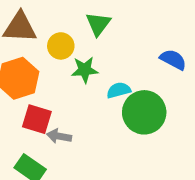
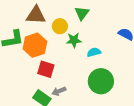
green circle: (144, 112) -> (101, 81), moved
gray arrow: (59, 136) -> (59, 91), moved, turned -32

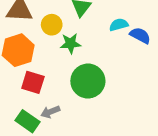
cyan semicircle: (94, 52) -> (119, 25), moved
green circle: (101, 81) -> (88, 81), moved

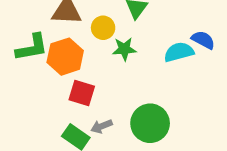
cyan semicircle: (119, 25) -> (179, 52), moved, size x1.4
green circle: (88, 81) -> (150, 123), moved

